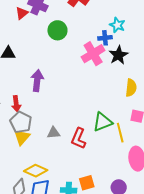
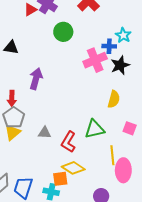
yellow semicircle: (131, 88) -> (114, 99), moved
yellow line: (120, 133) -> (112, 155), moved
yellow diamond: (36, 171) -> (73, 168), moved
orange square: (87, 183) -> (60, 179), moved

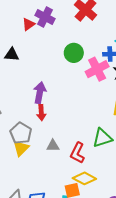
green circle: (63, 32) -> (74, 53), moved
black triangle: (11, 47) -> (12, 55), moved
red arrow: (12, 98) -> (41, 113), moved

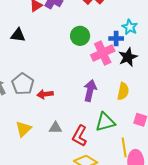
purple arrow: (40, 93) -> (90, 91), moved
red arrow: (41, 113) -> (45, 94), turned 84
gray pentagon: (21, 133) -> (23, 84), moved

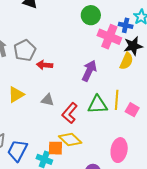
pink cross: (103, 53) -> (109, 37), turned 35
yellow semicircle: (123, 91) -> (126, 61), moved
yellow line: (124, 147) -> (117, 100), moved

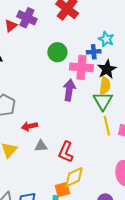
red arrow: (45, 65) -> (29, 126), moved
purple arrow: (89, 71) -> (69, 90), moved
green triangle: (98, 105) -> (103, 101), moved, turned -40
yellow diamond: (70, 139) -> (74, 177), turned -50

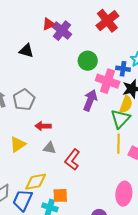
purple cross: (27, 18) -> (62, 31), moved
yellow diamond: (74, 177) -> (36, 182), moved

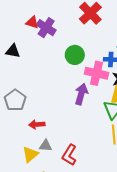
red triangle: (49, 24) -> (32, 22), turned 48
yellow triangle: (18, 144) -> (30, 154), moved

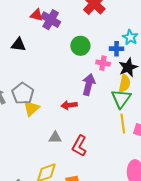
pink cross: (97, 73) -> (103, 63), size x0.6
red arrow: (37, 124) -> (69, 105), moved
yellow triangle: (30, 154) -> (31, 108), moved

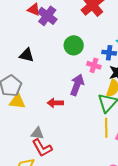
black triangle: (18, 45) -> (27, 55), moved
yellow triangle: (31, 108) -> (17, 101), turned 42
red L-shape: (79, 146) -> (42, 148), moved, turned -65

